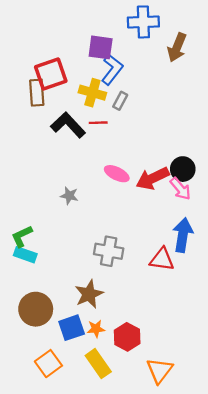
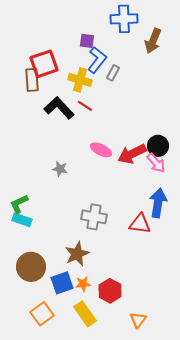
purple square: (101, 47) -> (87, 41), size x0.7
gray rectangle: (120, 101) -> (113, 73), moved
red line: (98, 123) -> (85, 106), turned 35
orange triangle: (160, 371) -> (138, 320), size x0.7

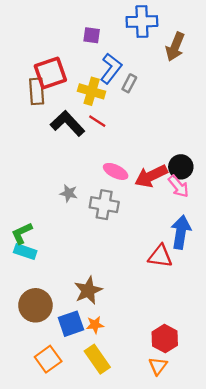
purple square: (87, 41) -> (92, 35), moved
gray cross: (94, 217) -> (104, 205), moved
red hexagon: (110, 291) -> (165, 339), moved

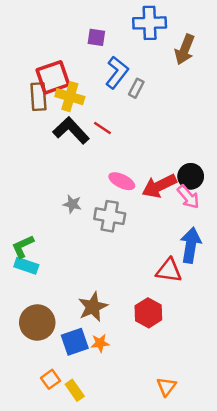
yellow cross: (92, 91) -> (70, 97), moved
red hexagon: (165, 339) -> (148, 313), moved
orange square: (48, 359) -> (51, 379), size x0.7
yellow rectangle: (97, 359) -> (75, 390), moved, size x0.7

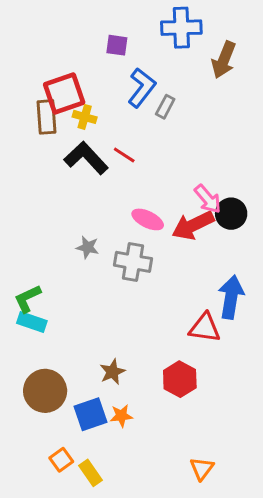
yellow cross: (70, 97) -> (85, 117), size x0.7
pink arrow: (188, 197) -> (208, 199), moved
brown star: (93, 307) -> (112, 372), size x0.7

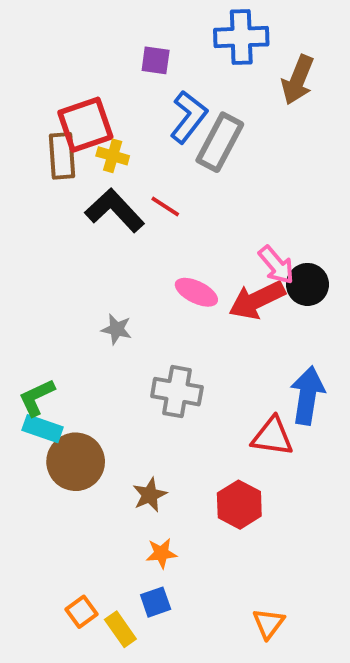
gray rectangle: (165, 107) -> (220, 142), size x1.8
gray cross: (133, 262) -> (177, 392), moved
brown circle: (45, 391) -> (76, 462), moved
blue square: (90, 414) -> (156, 602), moved, size x0.7

